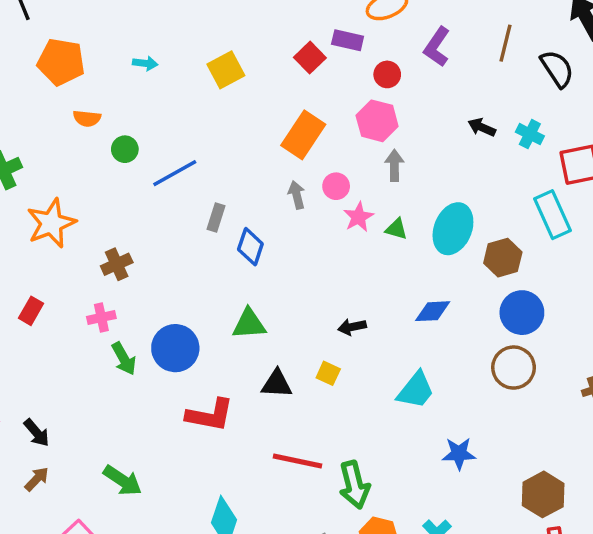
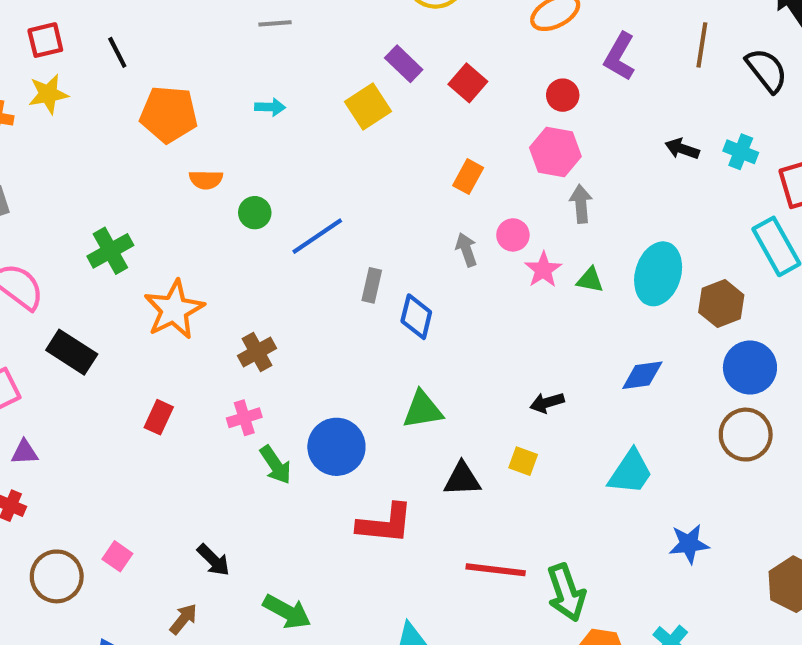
purple rectangle: (348, 40) -> (404, 64), moved, turned 36
orange rectangle: (303, 135) -> (468, 177), size x0.6
black arrow: (37, 433) -> (213, 560), moved

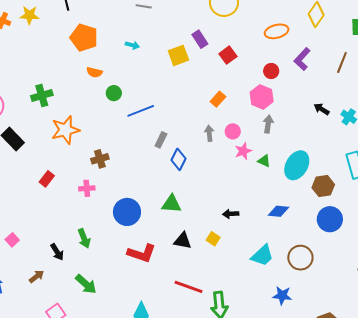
brown circle: (746, 435) -> (300, 258), moved
green arrow: (276, 465) -> (84, 238), moved

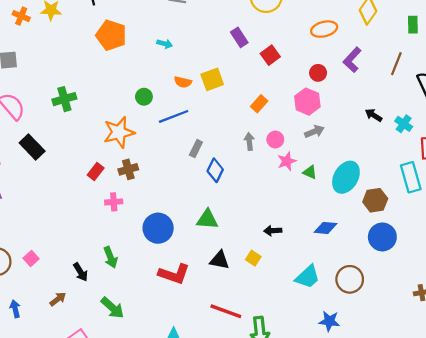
yellow square: (178, 55) -> (212, 79), moved
orange semicircle: (94, 72) -> (183, 82), moved
gray arrow: (268, 124) -> (314, 132), turned 60
orange star: (65, 130) -> (119, 132), moved
red rectangle: (47, 179) -> (96, 171), moved

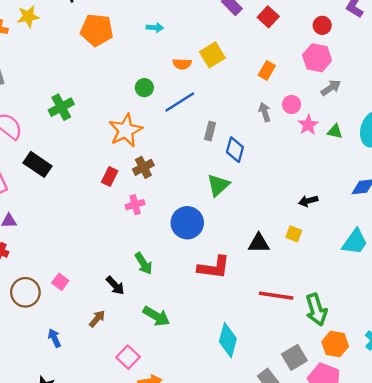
green triangle: (207, 219) -> (218, 185), moved, turned -35

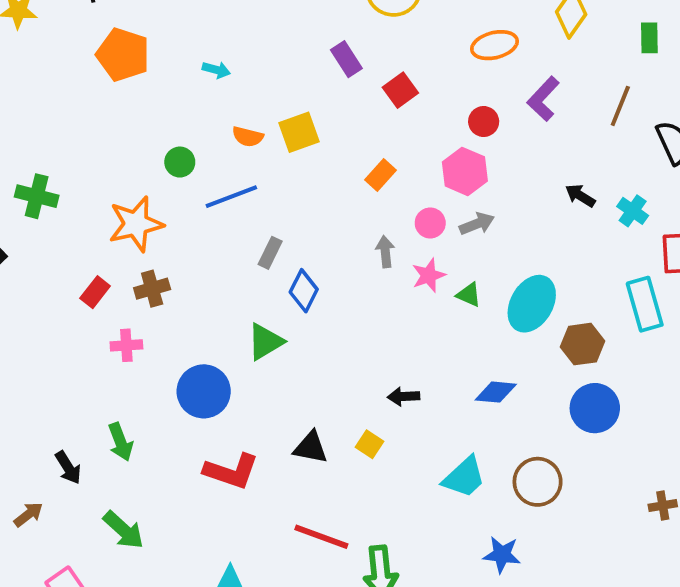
pink circle: (292, 105) -> (430, 223), moved
green cross: (61, 107) -> (37, 196), moved, turned 30
gray arrow: (265, 112) -> (385, 252), moved

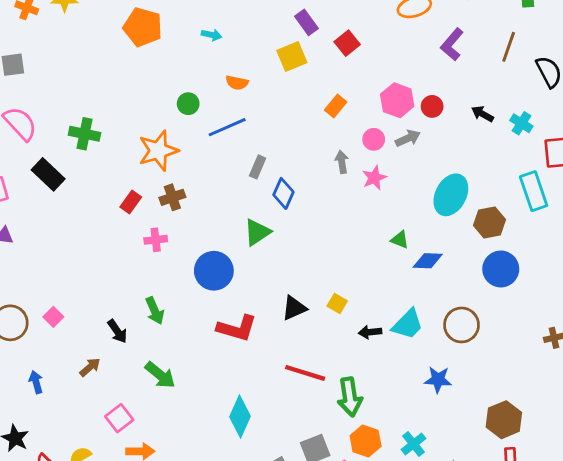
red circle: (484, 122) -> (432, 106), moved
yellow square: (299, 132) -> (292, 57), moved
green triangle: (469, 295) -> (400, 240), moved
black arrow: (404, 396) -> (370, 332), moved
black triangle: (311, 448) -> (294, 308), turned -32

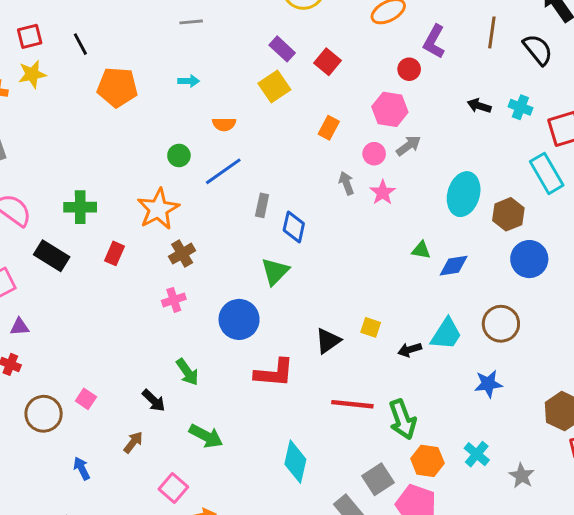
red circle: (432, 106) -> (409, 69), moved
red rectangle: (131, 202) -> (115, 253), moved

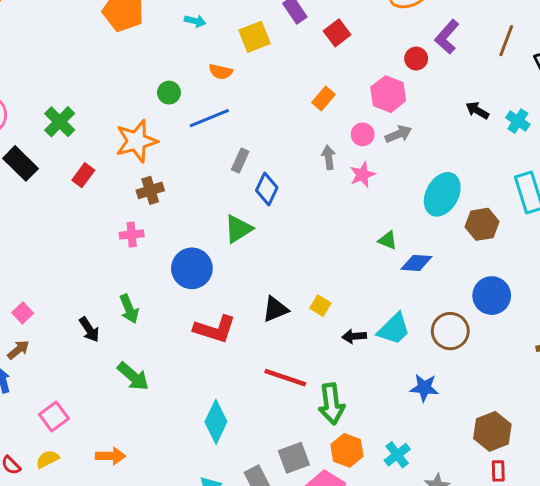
yellow square: (274, 87) -> (255, 37), moved
green cross: (80, 207) -> (60, 122), turned 32
blue circle: (529, 259) -> (492, 296), moved
brown arrow: (133, 442) -> (18, 350), moved
pink square: (173, 488) -> (54, 417), moved

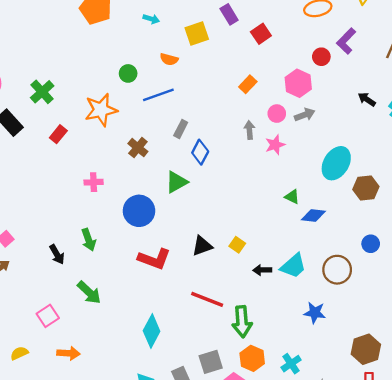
brown cross: (150, 190) -> (138, 148), moved, turned -36
blue circle: (492, 296) -> (371, 244), size x0.6
pink square: (54, 417) -> (48, 316), moved

